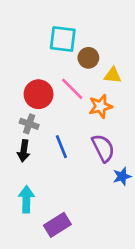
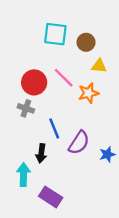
brown circle: (88, 58) -> (86, 42), moved
purple semicircle: (103, 148) -> (79, 143), moved, turned 60
black arrow: (24, 151) -> (41, 153), moved
purple rectangle: (57, 225) -> (51, 197), turned 65

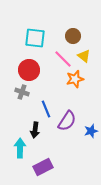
cyan square: (55, 34) -> (35, 38), moved
yellow triangle: (99, 66) -> (84, 56), turned 32
pink line: (64, 78) -> (63, 59), moved
purple rectangle: (51, 197) -> (43, 167), turned -60

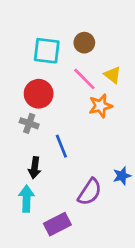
brown circle: (73, 36) -> (84, 43), moved
purple semicircle: (67, 121) -> (90, 192), moved
black arrow: (35, 130) -> (35, 168), moved

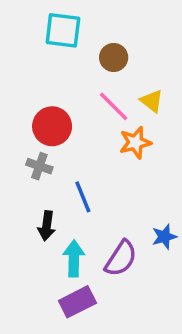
cyan square: (47, 51) -> (63, 30), moved
cyan arrow: (26, 199) -> (74, 258), moved

